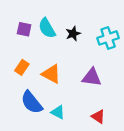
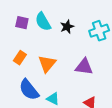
orange triangle: (51, 74) -> (47, 64), turned 42

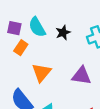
orange rectangle: (20, 58) -> (21, 48), moved

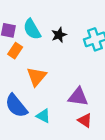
purple triangle: (81, 76) -> (78, 97), moved

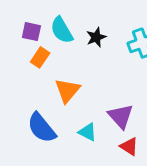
purple triangle: (78, 97) -> (121, 116), turned 40
cyan triangle: (43, 116) -> (88, 132), moved

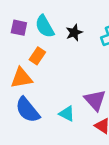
orange rectangle: (40, 57) -> (37, 56), moved
orange triangle: (67, 90) -> (21, 78), moved, turned 40

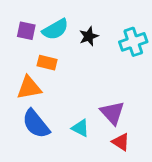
cyan semicircle: (45, 26) -> (55, 29), turned -90
orange rectangle: (37, 56) -> (47, 63), turned 70

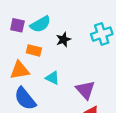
black star: (89, 36) -> (63, 40), moved
cyan triangle: (80, 128) -> (52, 78), moved

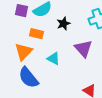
orange triangle: (20, 70) -> (23, 52), turned -36
purple triangle: (85, 90) -> (83, 49), moved

